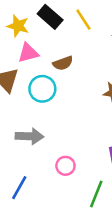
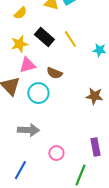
yellow star: (18, 26) -> (19, 44), turned -30
brown semicircle: (63, 63) -> (54, 73), turned 42

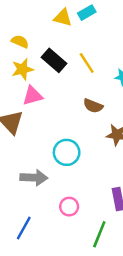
yellow semicircle: (20, 13) -> (20, 42), moved, turned -112
brown semicircle: (54, 73) -> (93, 106), moved
cyan circle: (38, 93) -> (67, 152), moved

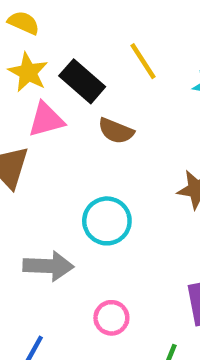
black rectangle: (54, 60) -> (82, 81), moved
yellow star: (22, 69) -> (28, 72), turned -30
brown semicircle: (93, 106) -> (116, 131), moved

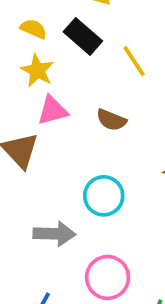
black rectangle: (82, 81) -> (83, 36), moved
pink circle: (111, 318) -> (108, 277), size x1.5

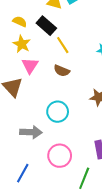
yellow line: (134, 61) -> (63, 45), moved
pink triangle: (53, 110) -> (30, 66), turned -42

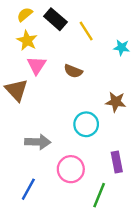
yellow semicircle: (20, 22) -> (25, 14), turned -64
yellow line: (63, 45) -> (86, 31), moved
cyan circle: (58, 112) -> (86, 124), moved

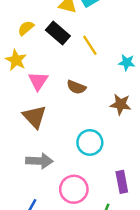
yellow star: (27, 40) -> (16, 60), moved
brown triangle: (16, 90) -> (34, 117), moved
brown star: (116, 102) -> (121, 104), moved

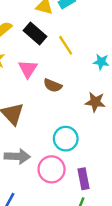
pink triangle: (38, 81) -> (28, 69), moved
purple rectangle: (122, 182) -> (83, 179), moved
pink circle: (74, 189) -> (52, 169), moved

